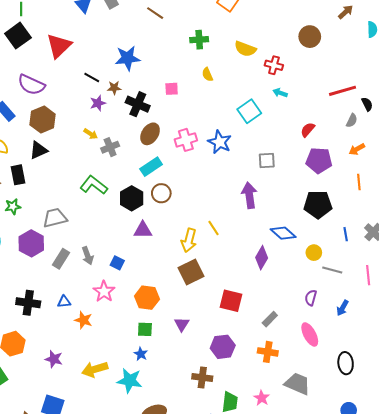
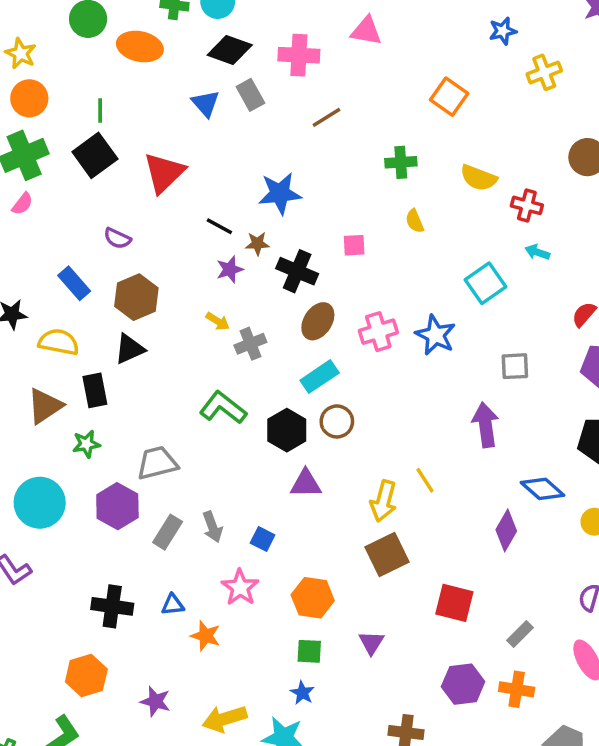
brown line: (155, 13) -> (327, 117), turned -66
purple semicircle: (31, 85) -> (117, 238), size x0.6
purple hexagon: (223, 347) -> (463, 684), moved

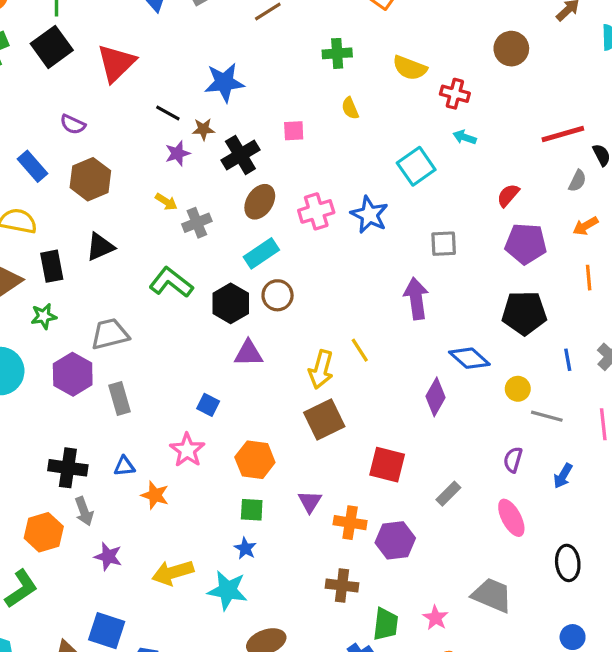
black cross: (297, 271) -> (240, 155), turned 36
black triangle: (130, 349) -> (100, 247), moved
gray arrow: (212, 527) -> (84, 511), moved
gray rectangle: (168, 532) -> (119, 398), turned -48
orange cross: (517, 689) -> (350, 523), moved

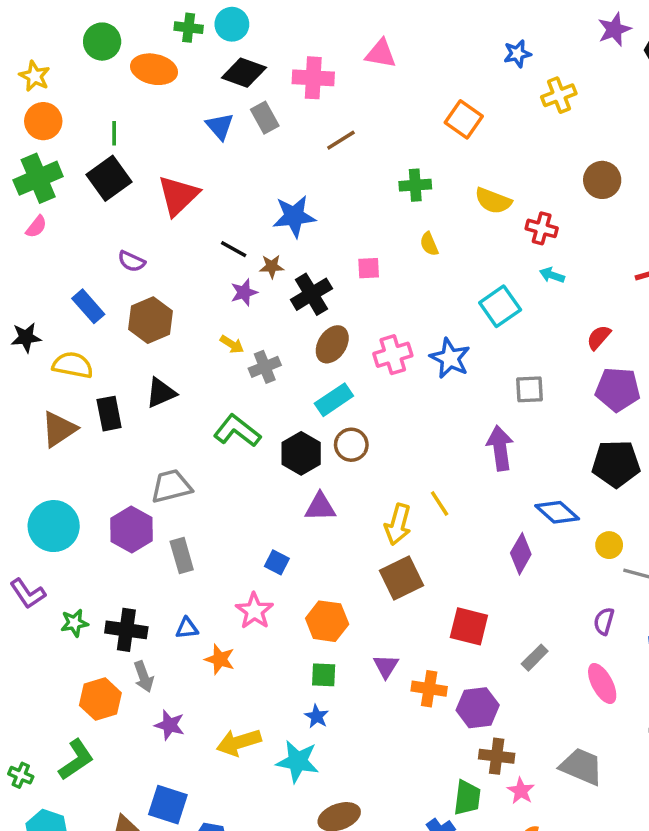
green star: (44, 316) -> (74, 623), moved
brown cross: (342, 585) -> (497, 756), moved

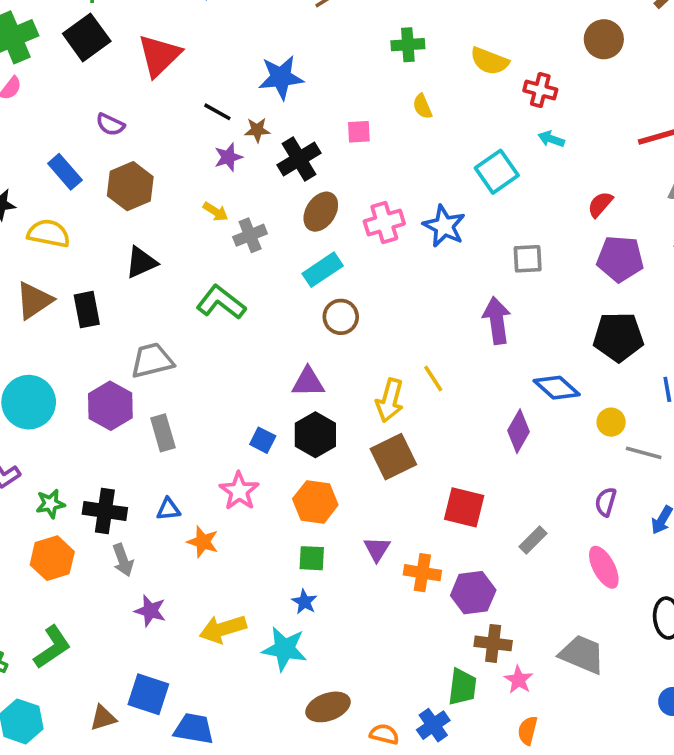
black rectangle: (109, 414) -> (87, 310), moved
black hexagon: (301, 453) -> (315, 435), moved
orange hexagon: (100, 699) -> (52, 558), moved

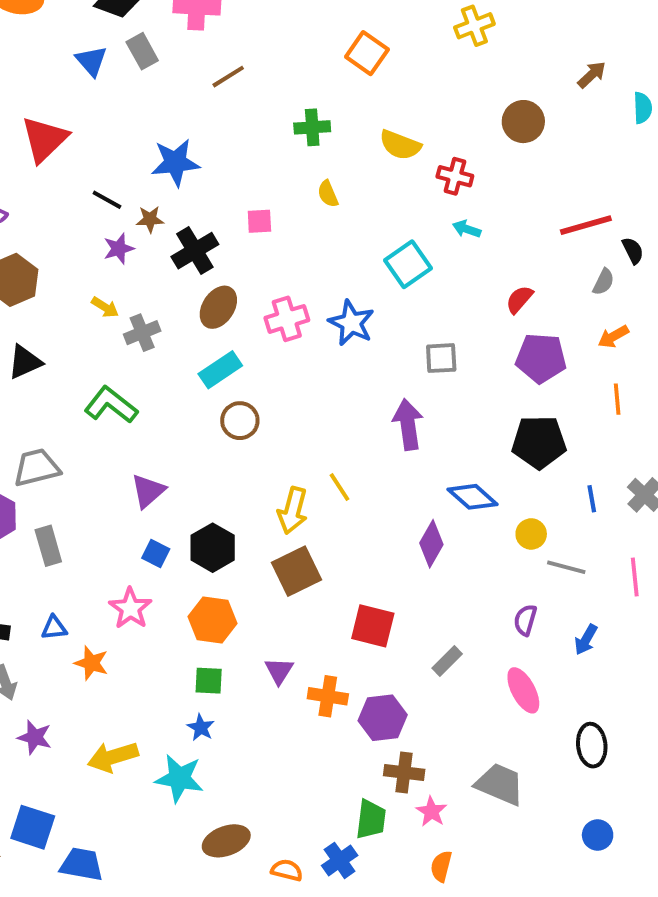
purple triangle: (308, 382) -> (148, 491), moved, turned -40

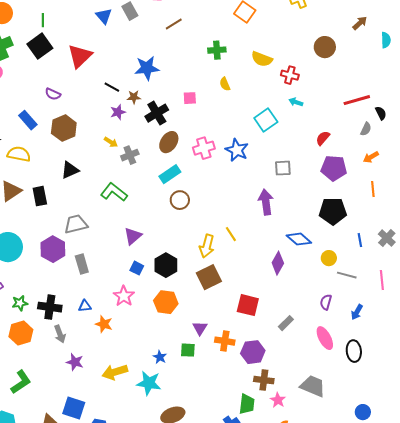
green square: (209, 681) -> (188, 350), moved
black ellipse: (592, 745) -> (354, 351), moved

